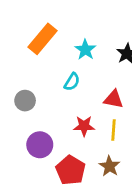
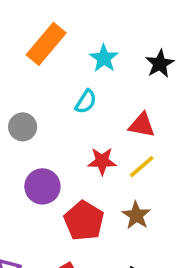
yellow line: (113, 130) -> (142, 167), turned 45

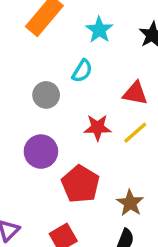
gray circle: (23, 127) -> (46, 95), moved
brown star: (136, 215) -> (130, 203), moved

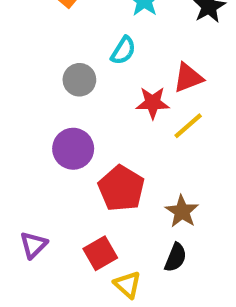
red triangle: (135, 93) -> (188, 78), turned -32
red star: (98, 128) -> (153, 103), moved

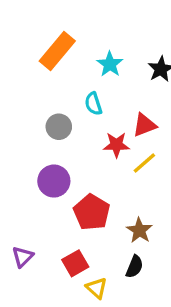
cyan semicircle: (123, 50) -> (93, 104), turned 130

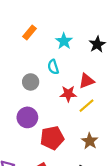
orange rectangle: (57, 51) -> (30, 33), size x0.6
red pentagon: (92, 212) -> (52, 138), turned 30
brown star: (139, 230) -> (90, 141), moved

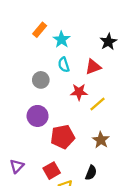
cyan star: (64, 41) -> (62, 40), moved
red triangle: (86, 81) -> (93, 67), moved

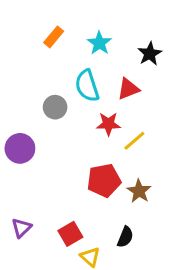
cyan star: (62, 40) -> (99, 43), moved
cyan semicircle: (64, 65) -> (87, 86), size x1.5
purple circle: (38, 116) -> (20, 148), moved
red pentagon: (63, 137) -> (104, 180), moved

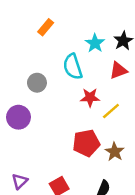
cyan star: (99, 43) -> (95, 43), moved
red triangle: (128, 89) -> (118, 70), moved
gray circle: (55, 107) -> (37, 83), moved

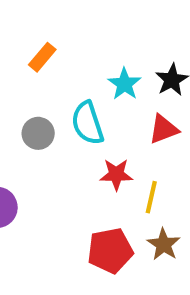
gray circle: (37, 83) -> (38, 133), moved
yellow line: (111, 111) -> (151, 197), turned -36
brown star: (115, 152) -> (164, 244), moved

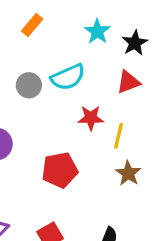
cyan star: (125, 84) -> (97, 32), moved
cyan semicircle: (87, 123) -> (68, 77), turned -96
red pentagon: (110, 251) -> (60, 170), moved

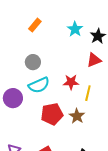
cyan semicircle: (68, 77) -> (39, 85), moved
brown star: (128, 173) -> (77, 116), moved

